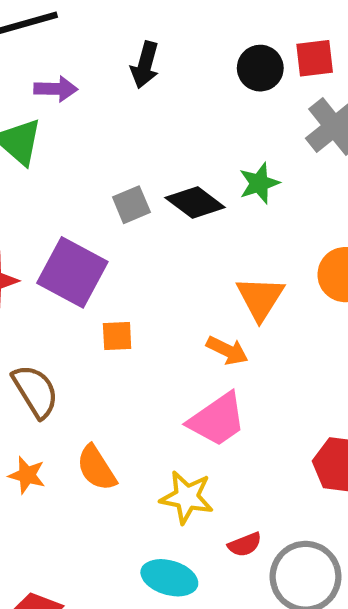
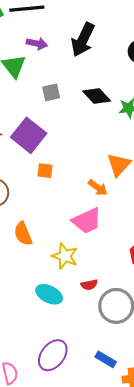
black arrow: (145, 65) -> (83, 40), size x1.5
black diamond: (195, 202) -> (97, 96), moved
gray square: (131, 205) -> (51, 92), moved

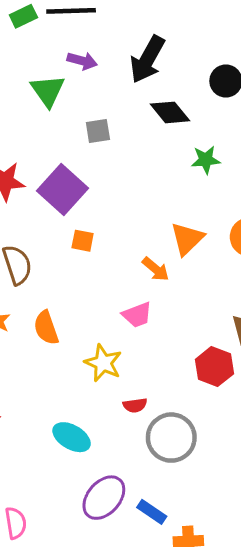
black diamond: (97, 96) -> (170, 112), moved
pink trapezoid: (87, 221) -> (137, 315), size x0.7
cyan ellipse: (49, 294) -> (72, 437), moved
purple ellipse: (53, 355) -> (104, 498), moved

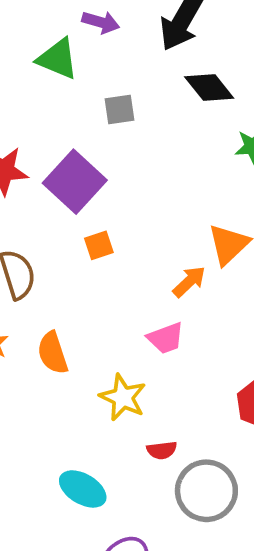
green triangle: (48, 91) -> (58, 59), turned -33
orange square: (83, 241) -> (99, 245), turned -30
orange arrow: (156, 269) -> (189, 282), turned -84

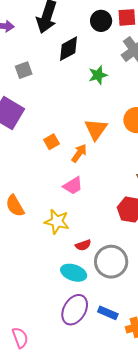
black diamond: (209, 87) -> (69, 49), turned -68
orange square: (99, 245) -> (52, 142), moved
cyan ellipse: (83, 489) -> (74, 273), moved

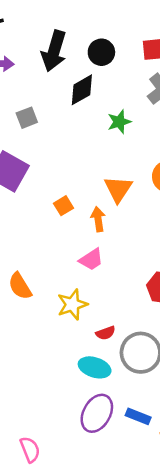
black circle: (101, 21) -> (101, 52), moved
orange arrow: (79, 153) -> (98, 219), turned -42
yellow star: (57, 222) -> (72, 304), turned -30

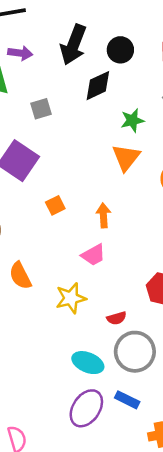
orange triangle: (118, 189) -> (126, 157), moved
orange square: (63, 206) -> (55, 205), moved
red semicircle: (106, 333) -> (117, 318), moved
blue rectangle: (138, 416) -> (127, 400), moved

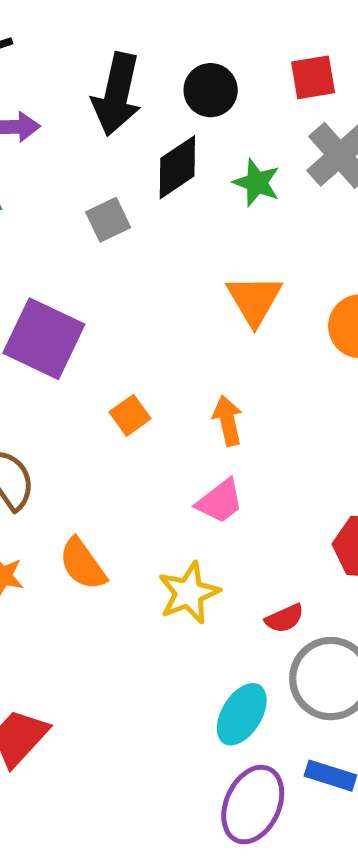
gray square: (41, 109) -> (108, 220), moved
green star: (132, 120) -> (257, 183), moved, turned -30
cyan ellipse: (88, 363) -> (242, 714), turned -72

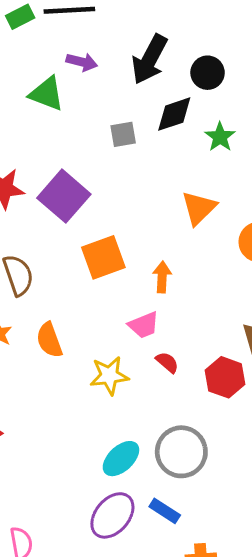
orange square: (130, 415) -> (103, 257), size x1.8
red semicircle: (285, 618) -> (167, 362), moved, turned -130

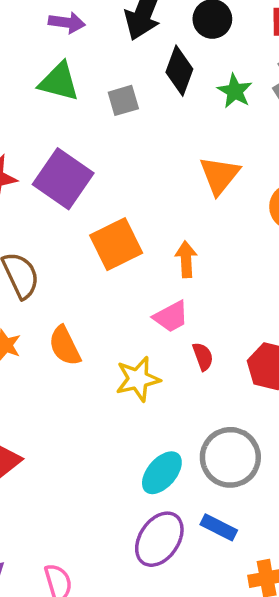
green triangle: (47, 94) -> (59, 82), moved
black diamond: (174, 114) -> (179, 71), turned -45
red semicircle: (167, 362) -> (203, 356), turned 35

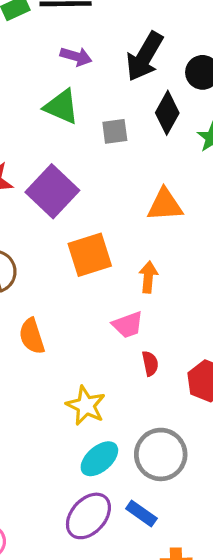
orange triangle: (219, 175) -> (165, 205), moved, turned 39
yellow star: (138, 379) -> (86, 406), moved, turned 30

